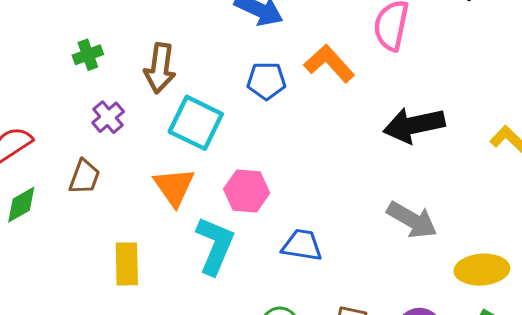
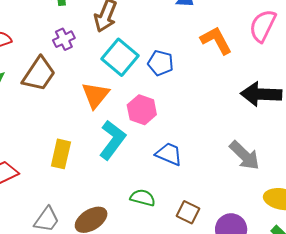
blue pentagon: (266, 81) -> (161, 63), moved
brown trapezoid: (84, 177) -> (39, 74), size x1.5
yellow rectangle: (127, 264) -> (61, 154), moved

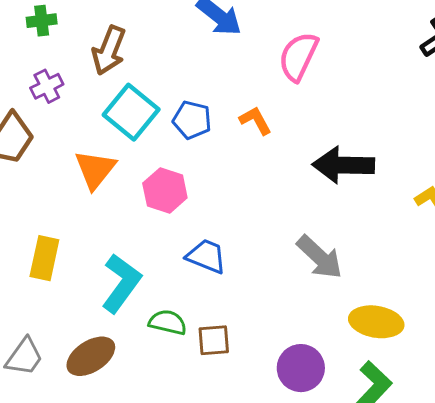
pink semicircle: (263, 26) -> (298, 57), moved
orange L-shape: (216, 40) -> (255, 121), moved, size x0.7
cyan L-shape: (112, 140) -> (121, 283), moved
brown square: (188, 212) -> (214, 340), moved, turned -30

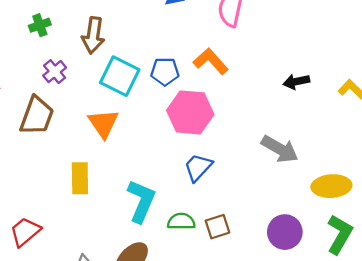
orange L-shape: (255, 121) -> (211, 61), size x1.4
black arrow: (343, 165) -> (296, 82), moved, size x0.6
pink hexagon: (165, 191) -> (190, 112), moved, size x1.4
blue trapezoid: (206, 256) -> (198, 167), turned -56
yellow rectangle: (44, 258) -> (80, 178), moved

